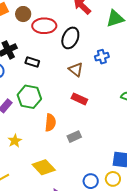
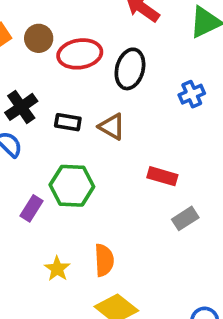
brown triangle: (76, 70) -> (112, 127), moved
orange semicircle: (50, 123) -> (104, 260), moved
gray rectangle: (74, 137) -> (185, 218), moved

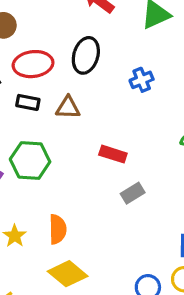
red ellipse: (80, 54) -> (33, 64), moved
brown triangle: (112, 127) -> (68, 108), turned -30

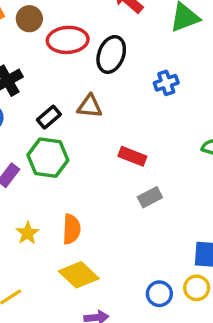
red ellipse: (33, 64) -> (68, 40), moved
black rectangle: (28, 102) -> (49, 117), moved, turned -55

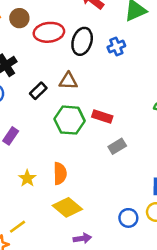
blue cross: (166, 83) -> (116, 46), moved
green hexagon: (48, 158) -> (70, 120), moved

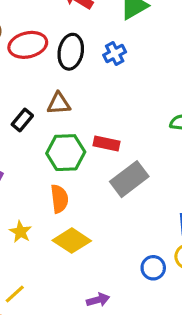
gray rectangle: (117, 146) -> (129, 179), size x1.6
orange semicircle: (60, 173) -> (59, 199), moved
yellow diamond: (67, 207) -> (72, 241), moved

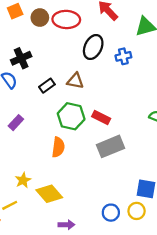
red ellipse: (28, 45) -> (66, 19), moved
yellow star: (20, 232) -> (23, 180), moved
yellow diamond: (72, 241) -> (49, 194), moved

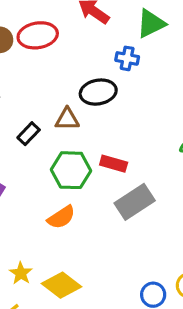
black ellipse: (93, 47) -> (98, 92), moved, turned 65
blue cross: (123, 56) -> (127, 58), moved, turned 35
orange semicircle: (58, 147) -> (61, 217), turned 60

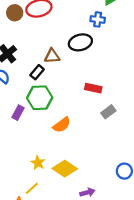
brown triangle: (67, 119) -> (52, 56), moved
green hexagon: (71, 170) -> (40, 98), moved
gray rectangle: (135, 202) -> (108, 112), size x0.6

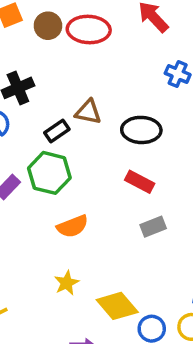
black ellipse: (80, 42) -> (141, 130), moved
yellow star: (38, 163) -> (67, 283), moved
yellow diamond: (65, 169) -> (117, 306), moved

